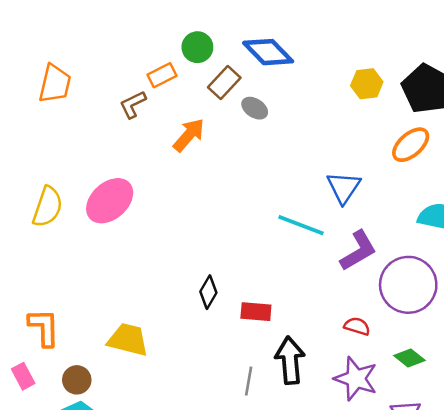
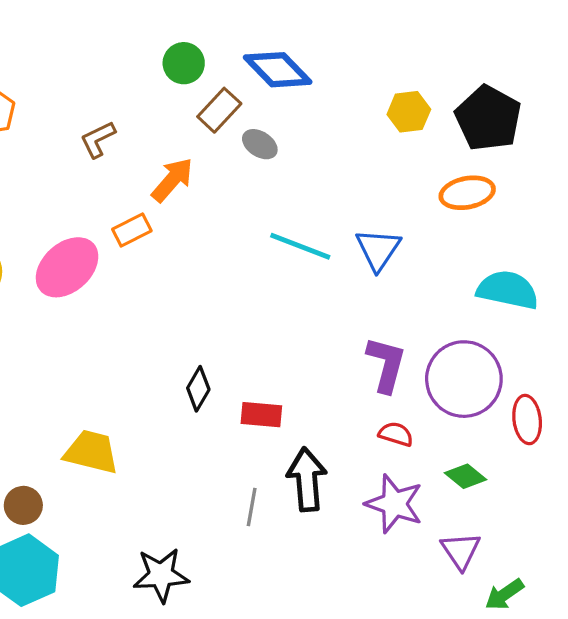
orange rectangle: (162, 75) -> (132, 230), moved
orange ellipse: (411, 145) -> (467, 193), turned 30
cyan line: (301, 225) -> (300, 246), moved
purple L-shape: (358, 251) -> (386, 364), moved, turned -45

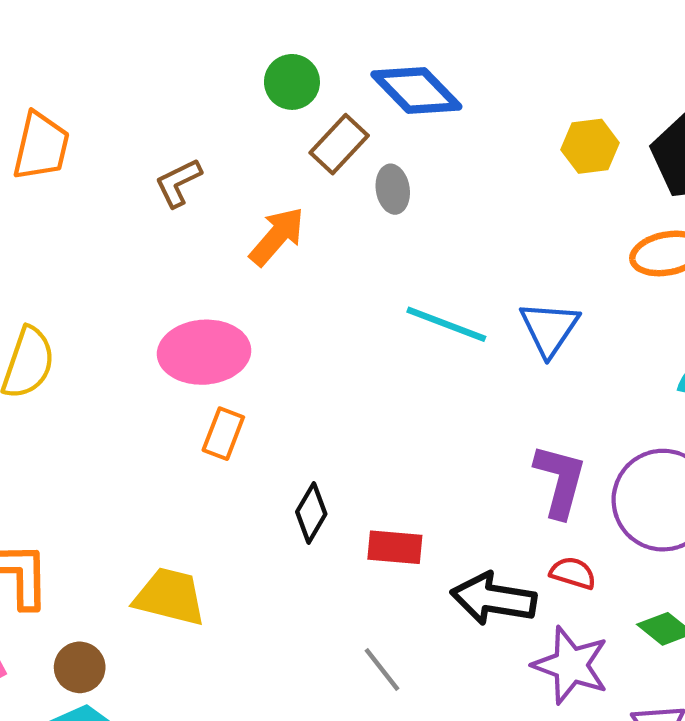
gray ellipse: (260, 144) -> (393, 189), turned 48
orange rectangle: (132, 230) -> (223, 434), moved, turned -42
pink ellipse: (67, 267) -> (204, 352), moved, turned 38
black arrow: (307, 479) -> (494, 599), moved, turned -76
gray line: (252, 507) -> (382, 670), turned -48

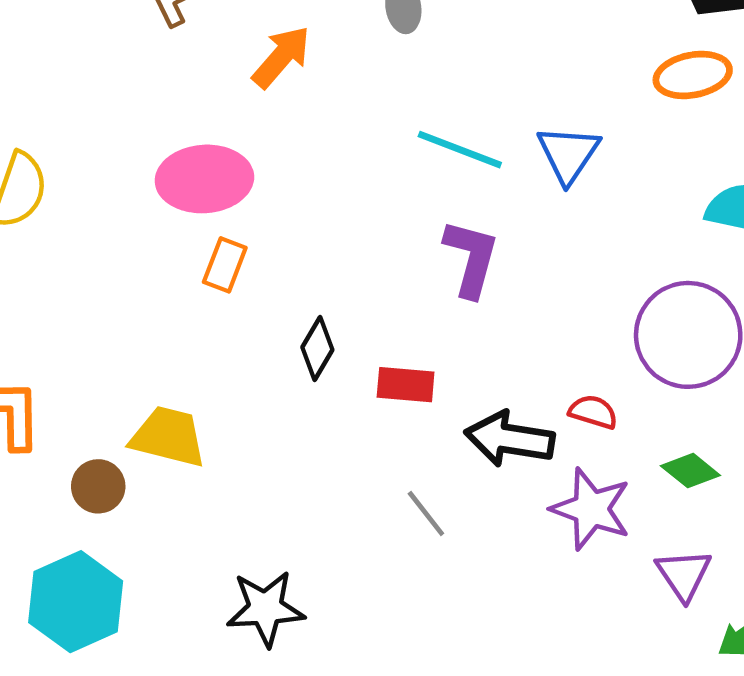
purple L-shape: (560, 481) -> (471, 258), moved
brown circle: (80, 667) -> (98, 486), moved
gray line: (382, 670) -> (426, 513), moved

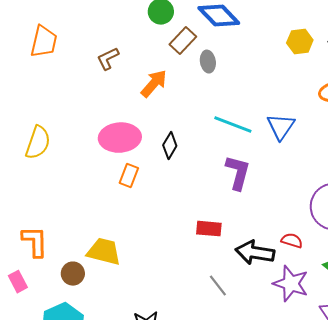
black diamond: (317, 348) -> (170, 146), moved

